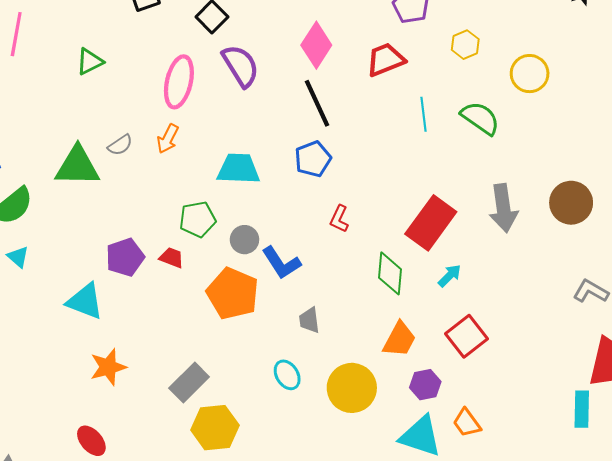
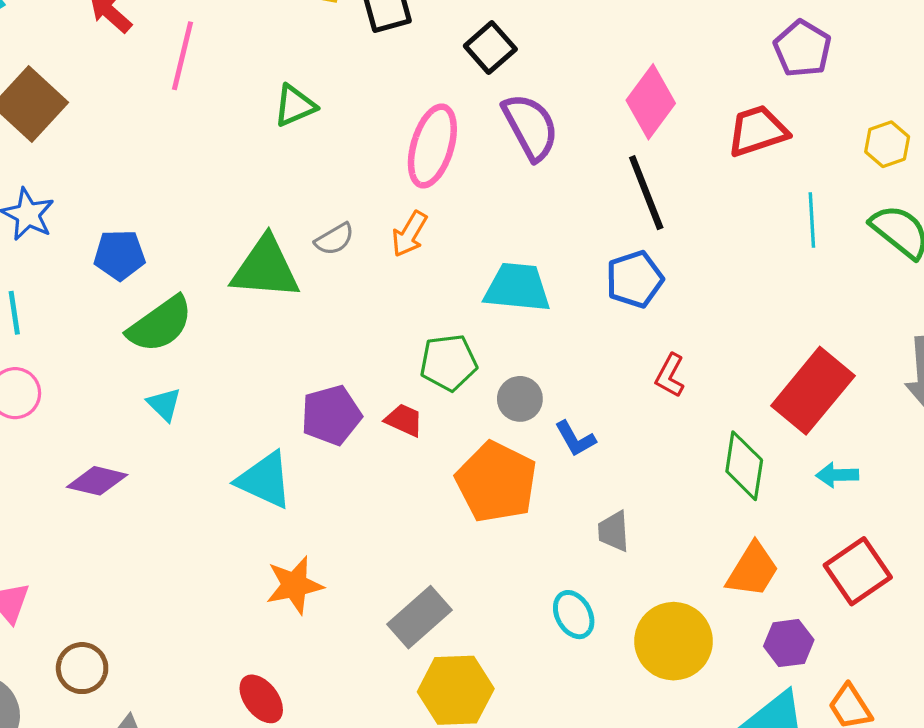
yellow hexagon: (465, 45) -> (887, 144), moved
blue L-shape: (281, 263) -> (575, 439), size x0.7
cyan arrow: (450, 276) -> (837, 475), turned -140

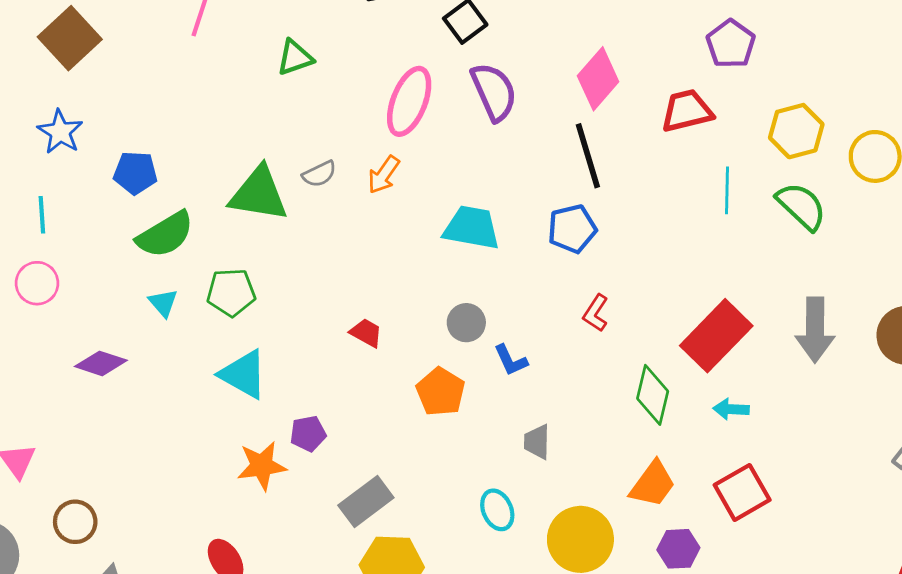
yellow hexagon: (887, 144) -> (796, 131), size x1.4
green pentagon: (448, 363) -> (231, 292), moved
purple pentagon: (331, 415) -> (308, 434), moved, size x0.7
orange pentagon: (496, 482) -> (441, 392), size x0.7

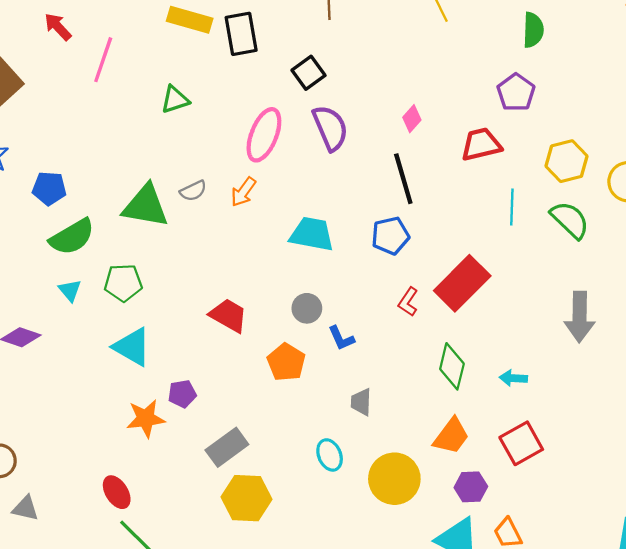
pink diamond: (598, 79) -> (412, 119), size x0.6
red trapezoid: (366, 333) -> (229, 315), size x1.5
red rectangle: (716, 336) -> (462, 283), moved

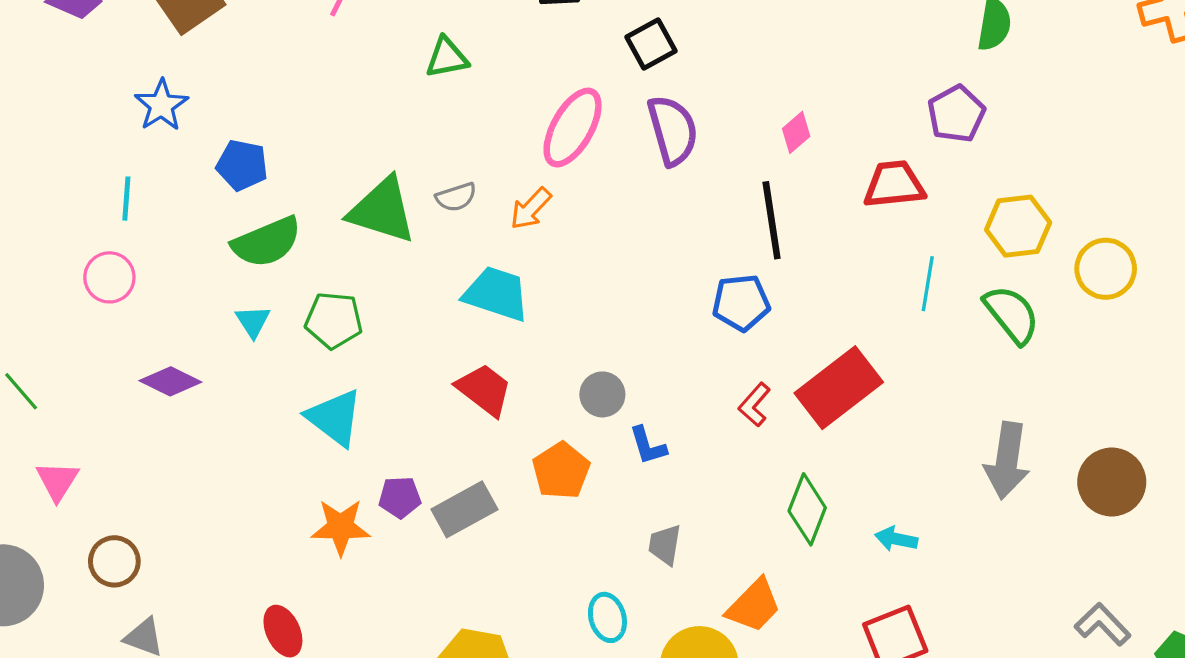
cyan trapezoid: (312, 234) -> (497, 294), moved
orange trapezoid: (451, 436) -> (754, 606), moved
gray rectangle: (227, 447) -> (464, 509), moved

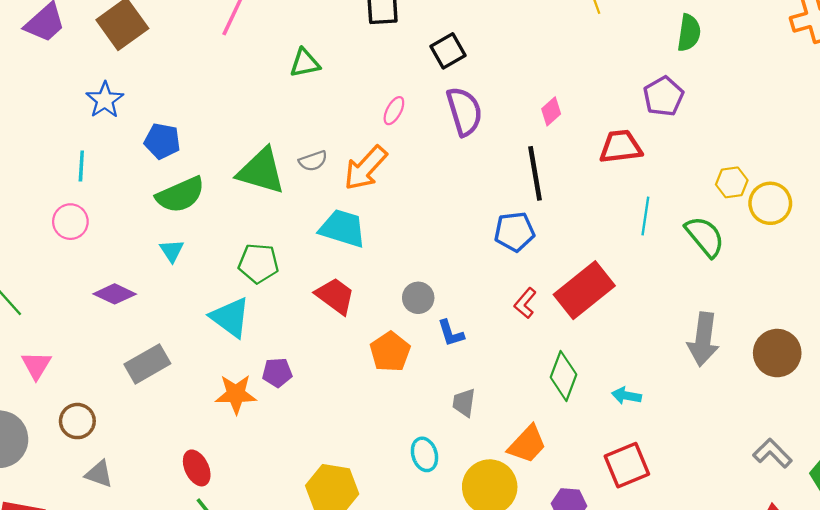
pink ellipse: (573, 128) -> (394, 111), size x0.5
orange arrow: (531, 209) -> (366, 168), size x1.5
yellow hexagon: (1018, 226) -> (732, 182), moved, size x0.7
green pentagon: (334, 320) -> (258, 263), moved
gray rectangle: (464, 509) -> (147, 364), moved

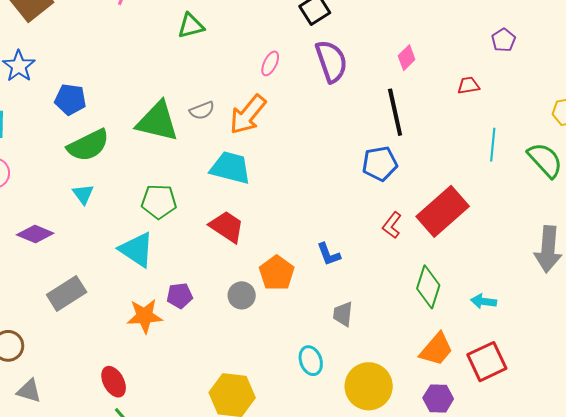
purple pentagon: (663, 96) -> (503, 40), size x0.7
red trapezoid: (621, 147) -> (468, 85), size x0.6
gray circle: (418, 298) -> (242, 295), moved
orange trapezoid: (527, 444) -> (436, 349), moved

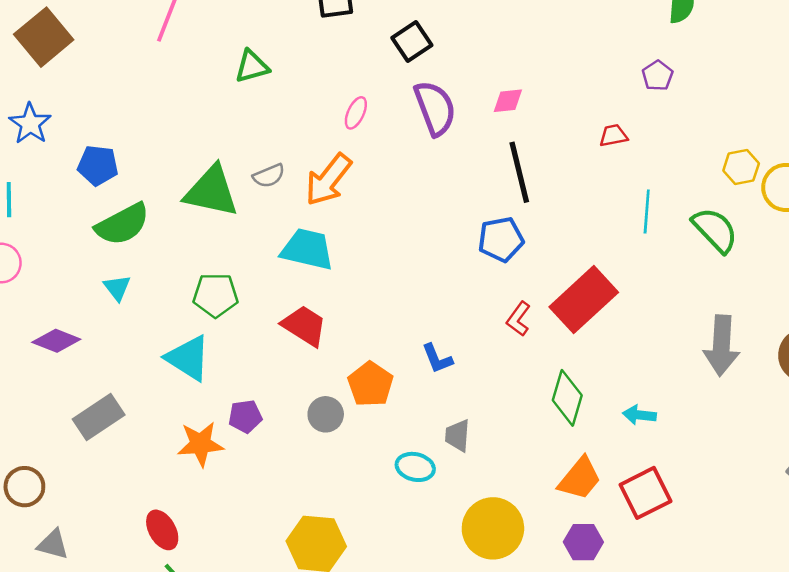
pink diamond: (407, 58) -> (508, 101), moved, turned 40
cyan ellipse: (311, 361) -> (415, 467), moved, turned -56

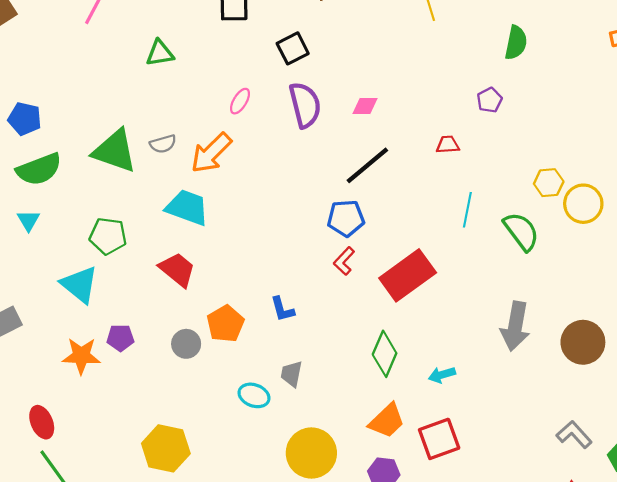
black line: (519, 172) -> (367, 165), turned 57
red L-shape: (518, 319) -> (344, 261), moved
cyan arrow: (639, 415) -> (442, 375), turned -30

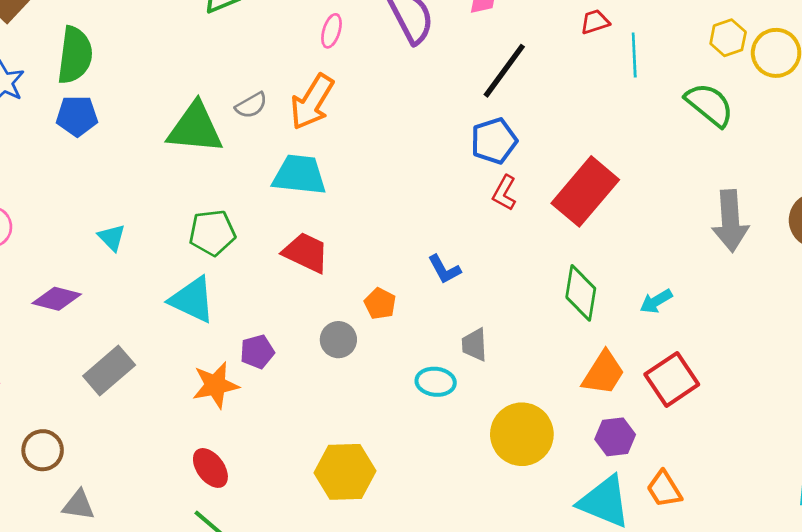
green semicircle: (39, 169) -> (75, 55), moved, turned -48
cyan line: (467, 210) -> (634, 55), moved
orange pentagon: (226, 324) -> (380, 304), size x0.7
red ellipse: (42, 422) -> (210, 468), moved

